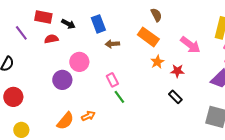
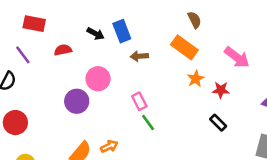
red rectangle: (43, 17) -> (34, 24), moved
black arrow: (68, 24) -> (96, 34), moved
purple line: (21, 33) -> (23, 55), moved

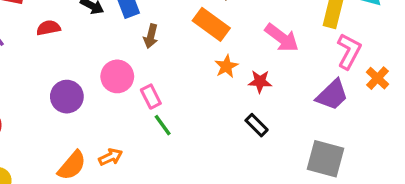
brown arrow: (139, 56) -> (151, 36), turned -72
pink circle: (98, 79) -> (117, 76), moved

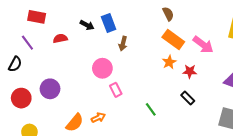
orange rectangle: (211, 24) -> (173, 39), moved
purple circle: (67, 97) -> (50, 89), moved
pink rectangle: (151, 97) -> (116, 90), moved
green line: (163, 125) -> (151, 109), moved

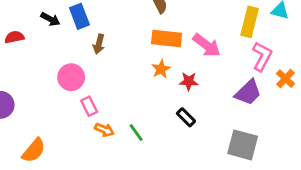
orange rectangle: (173, 39) -> (167, 38), turned -30
orange arrow: (98, 118) -> (104, 130), moved, turned 48

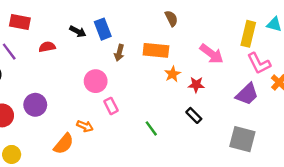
orange rectangle: (167, 38) -> (156, 50), moved
pink L-shape: (262, 56) -> (259, 63), turned 125
orange arrow: (104, 130) -> (85, 126), moved

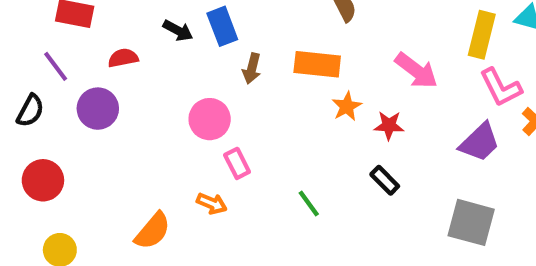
purple circle: (35, 105) -> (98, 109), moved
orange arrow: (85, 126) -> (212, 203), moved

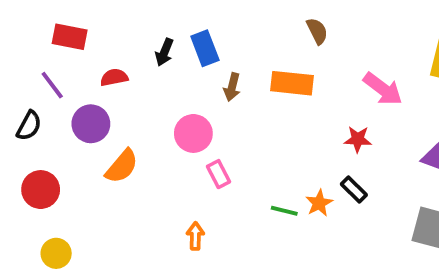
black arrow: (178, 30) -> (164, 52), turned 84
orange star: (347, 106) -> (319, 203), moved
orange arrow: (212, 203) -> (195, 236), moved, turned -112
green line: (309, 203) -> (284, 211), turned -40
orange semicircle: (153, 231) -> (122, 166), moved

